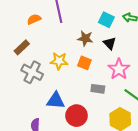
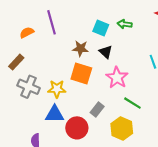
yellow star: (59, 61) -> (57, 89), moved
orange square: (84, 63) -> (81, 73), size x1.5
gray rectangle: (98, 89) -> (97, 110), moved, turned -56

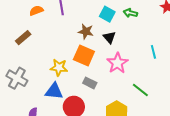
gray cross: (29, 87) -> (17, 78), moved
green line: (132, 103) -> (140, 90), moved
gray rectangle: (97, 110) -> (90, 83), moved, turned 72

